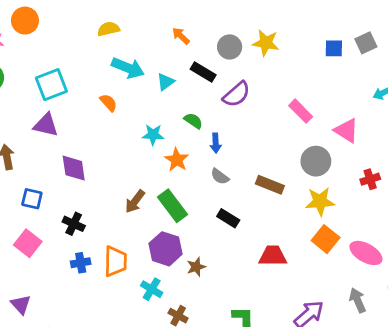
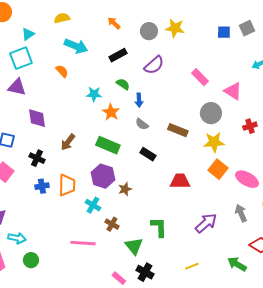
black rectangle: (203, 72) -> (118, 55), moved, turned -60
cyan triangle: (166, 82) -> (28, 34), moved
brown arrow: (135, 201) -> (68, 142), moved
green rectangle: (172, 206) -> (108, 145), turned -30

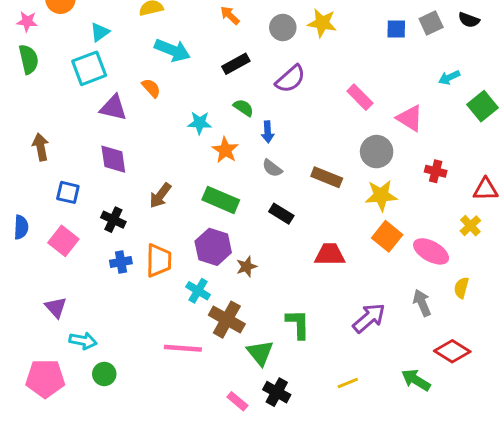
purple triangle: (17, 87) -> (113, 108), moved
red cross: (250, 126) -> (436, 171), turned 32
brown cross: (112, 224) -> (227, 320), size x1.6

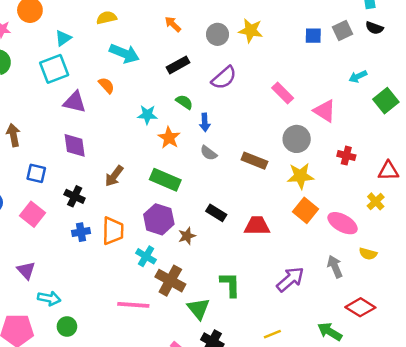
black rectangle: (281, 214) -> (216, 213), moved
yellow semicircle: (461, 288) -> (368, 254), turned -90

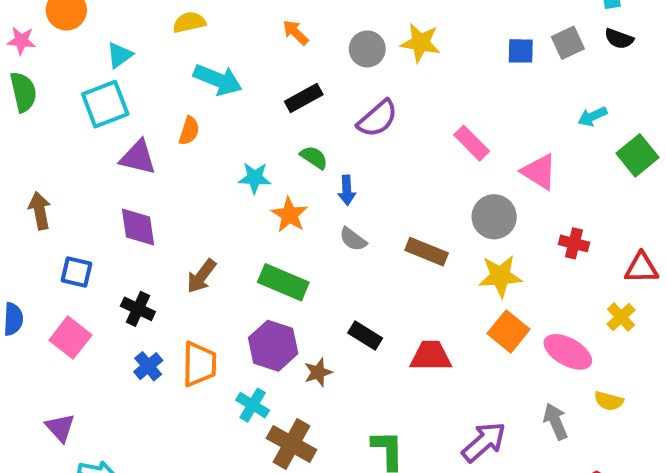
orange semicircle: (106, 85) -> (189, 131), turned 60
blue cross: (81, 232) -> (148, 366), turned -30

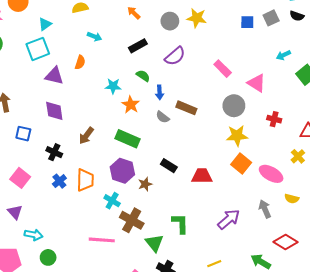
cyan arrow: (218, 80) -> (95, 37), size x0.6
brown rectangle: (427, 252) -> (186, 108), moved
pink square: (70, 338) -> (20, 178), moved

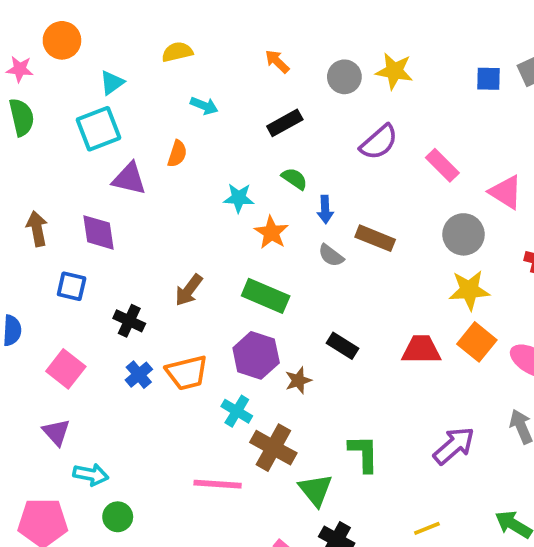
purple semicircle: (175, 56) -> (379, 142), moved
purple diamond: (54, 111) -> (98, 232), moved
red trapezoid: (202, 176) -> (421, 350), moved
orange trapezoid: (85, 180) -> (187, 373), turned 75

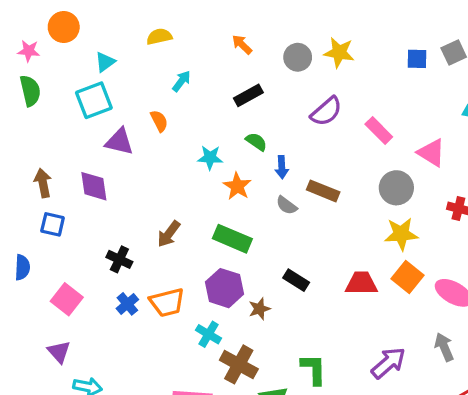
cyan arrow: (204, 106) -> (181, 81), turned -75
orange semicircle: (177, 154) -> (159, 121), turned -45
blue square: (72, 286) -> (53, 224), moved

